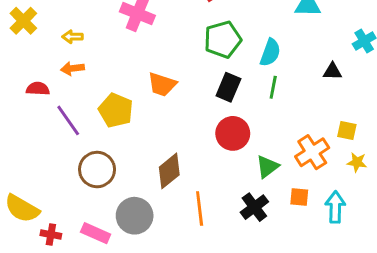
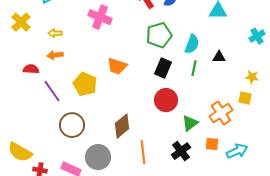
black triangle: (332, 71) -> (219, 57), moved
yellow star: (357, 162) -> (252, 77), moved
cyan arrow: (335, 207) -> (237, 151), turned 65

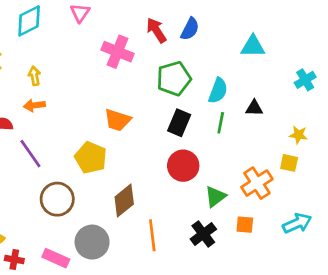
pink cross: (100, 17) -> (118, 52), moved
yellow arrow: (55, 33) -> (34, 76), turned 80
yellow pentagon: (85, 84) -> (91, 158), moved
cyan arrow: (237, 151) -> (297, 223), moved

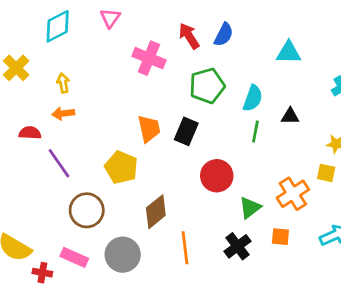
orange trapezoid: (118, 120) -> (149, 129), turned -120
black rectangle: (179, 123) -> (186, 131), moved
pink rectangle: (56, 258) -> (74, 257), moved

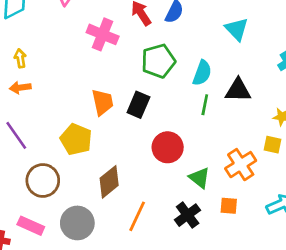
cyan triangle: (289, 53) -> (237, 29), turned 45
black triangle: (290, 116) -> (238, 90), size x1.5
green triangle: (250, 208) -> (199, 178), turned -45
orange line: (185, 248) -> (137, 216), turned 32

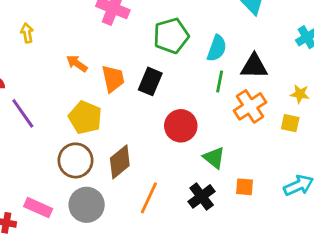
orange arrow: (20, 88) -> (77, 63), moved, turned 42
orange cross: (241, 165) -> (250, 106), moved
brown circle: (43, 180) -> (75, 160), moved

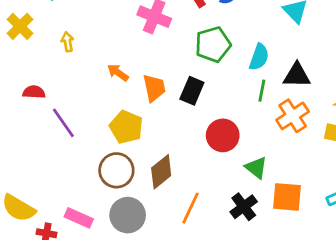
orange square: (244, 187) -> (287, 197), size x1.6

